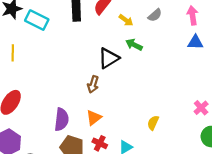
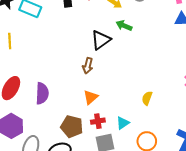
purple semicircle: (62, 119) -> (42, 93), moved
red cross: (100, 143) -> (98, 121), turned -32

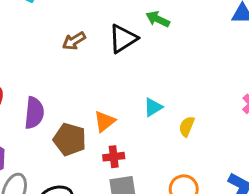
brown arrow: (88, 66) -> (74, 41), moved, turned 42
cyan triangle: (123, 123) -> (153, 107), moved
brown pentagon: (72, 127) -> (70, 139), moved

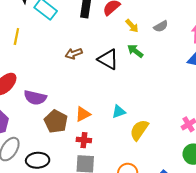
black triangle: (123, 39) -> (108, 59), turned 50
purple semicircle: (34, 113) -> (35, 98), turned 85
yellow semicircle: (187, 126) -> (139, 130), size x1.5

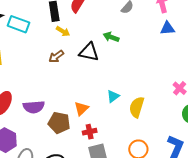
yellow arrow: (132, 26) -> (63, 31), moved

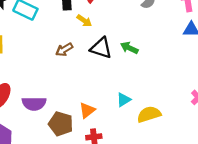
yellow arrow: (63, 31) -> (84, 21), moved
green arrow: (111, 37) -> (129, 48), moved
yellow semicircle: (137, 107) -> (149, 114), turned 50

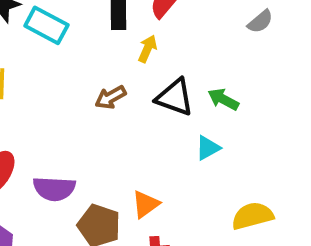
yellow arrow: (84, 21) -> (148, 49), turned -104
cyan triangle: (124, 100) -> (208, 148), moved

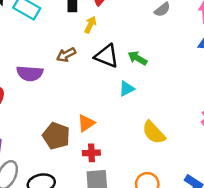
purple semicircle: (54, 189) -> (30, 73), moved
yellow semicircle: (252, 216) -> (154, 133), turned -120

